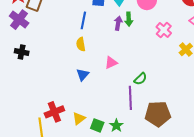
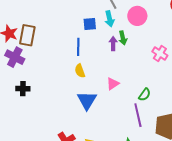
pink cross: (164, 30) -> (160, 53), moved
blue triangle: (83, 75) -> (87, 100), size x1.5

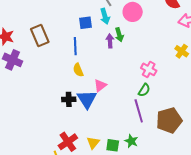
brown rectangle: (27, 35) -> (40, 35), moved, turned -30
pink cross: (160, 53) -> (149, 69), moved
pink triangle: (113, 84) -> (100, 85), moved
black cross: (23, 89) -> (69, 99), moved

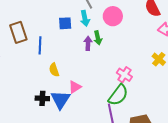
blue line: (75, 46) -> (40, 45), moved
green semicircle: (144, 90) -> (118, 95), size x1.6

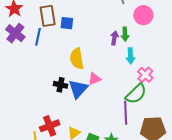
cyan arrow: (85, 18) -> (130, 56), moved
blue square: (65, 23) -> (67, 23), moved
blue line: (40, 45) -> (38, 37), moved
yellow semicircle: (54, 70) -> (77, 59), size x1.5

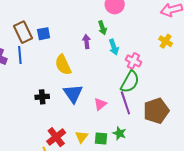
purple arrow: (114, 38) -> (87, 42), moved
pink triangle: (94, 79) -> (100, 104), moved
black cross: (61, 85) -> (42, 97), moved

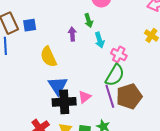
black cross: (42, 97) -> (64, 102), moved, size x1.6
brown pentagon: (156, 111) -> (129, 96), moved

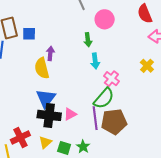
purple arrow: (72, 34) -> (50, 53), moved

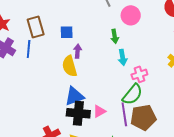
blue square: (29, 34) -> (67, 32), moved
pink cross: (111, 79) -> (139, 74), turned 35
blue triangle: (46, 98) -> (74, 96), turned 35

